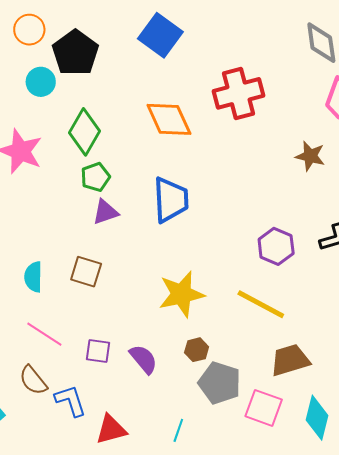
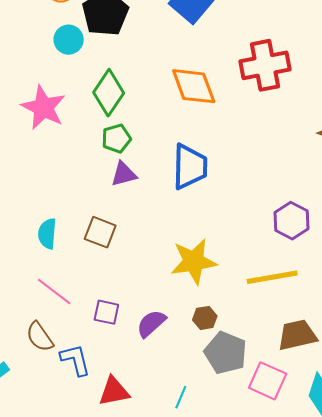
yellow line: (261, 304) -> (272, 277), turned -42
purple semicircle: (143, 359) -> (151, 323), turned -96

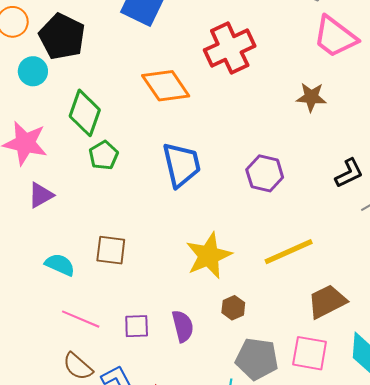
purple triangle: (124, 174) -> (41, 195), moved
purple hexagon: (291, 221) -> (265, 173), moved
cyan semicircle: (47, 234) -> (60, 265), turned 124
purple semicircle: (151, 323) -> (183, 326), turned 132
gray pentagon: (226, 353) -> (257, 359), moved

